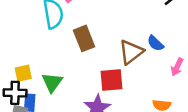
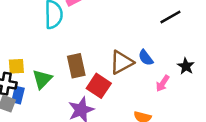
brown rectangle: (84, 38) -> (76, 66), moved
red square: (112, 80) -> (99, 86), turned 30

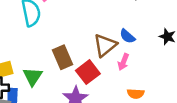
pink arrow: (163, 83) -> (123, 62), moved
red square: (99, 86) -> (88, 72), turned 30

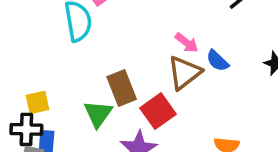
pink arrow: (123, 62) -> (187, 43), moved, turned -77
green triangle: (33, 77) -> (98, 114), moved

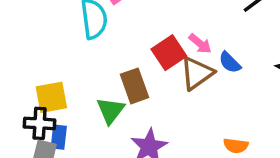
yellow square: (38, 102) -> (51, 97), size x1.4
red square: (158, 111) -> (169, 53), moved

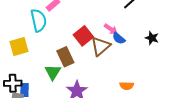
pink arrow: (200, 44) -> (111, 29), moved
yellow square: (51, 97) -> (19, 46), moved

